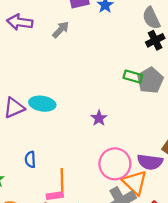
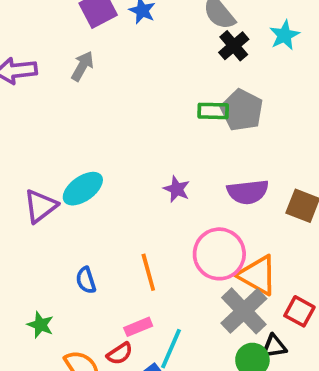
cyan ellipse: (42, 104) -> (83, 189), turned -30
purple semicircle: (150, 162) -> (248, 192), moved
orange line: (62, 180) -> (148, 272), moved

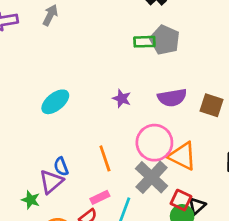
purple triangle: (40, 206) -> (51, 182), moved
gray cross: (244, 311) -> (152, 177), moved
red square: (299, 311) -> (181, 200), moved
black triangle: (274, 346) -> (197, 206), turned -30

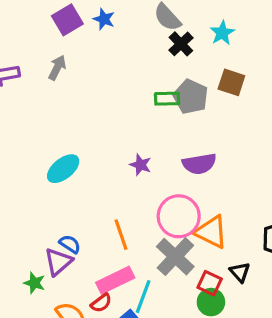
brown square: (212, 105) -> (231, 82), moved
blue semicircle: (61, 166) -> (70, 244), turned 144
pink rectangle: (100, 197) -> (115, 280), size x1.6
black triangle: (197, 206) -> (240, 272), moved, turned -30

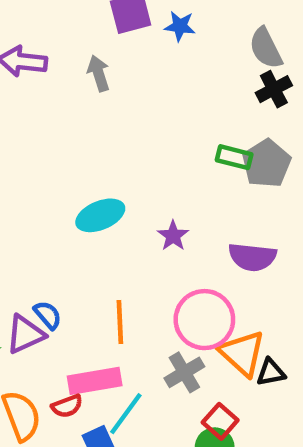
blue star: (104, 19) -> (180, 26), turned -30
gray arrow: (57, 68) -> (99, 73), turned -60
cyan ellipse: (63, 169) -> (100, 215), moved
gray cross: (175, 257) -> (184, 372), size x0.7
black triangle: (240, 272) -> (271, 372), moved, turned 45

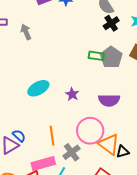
gray arrow: (99, 73) -> (26, 32), moved
gray cross: (184, 372) -> (72, 152), moved

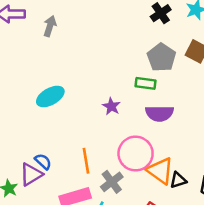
gray arrow: (26, 32) -> (50, 26), turned 42
green rectangle: (96, 56) -> (146, 83), moved
cyan ellipse: (38, 88) -> (50, 96), moved

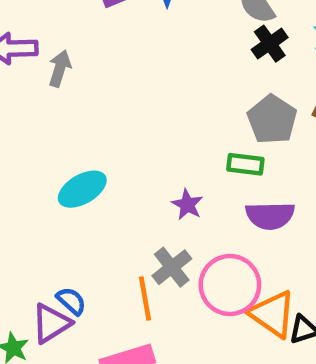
gray arrow: (50, 26) -> (60, 68), moved
gray cross: (112, 182) -> (172, 267), moved

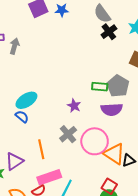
gray pentagon: (272, 120) -> (118, 86), moved
orange line: (145, 299) -> (41, 149), moved
blue semicircle: (71, 301) -> (22, 117), moved

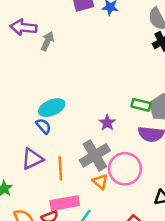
gray cross: (68, 134) -> (95, 155), size x1.4
orange triangle: (114, 154) -> (100, 182), moved, size x0.6
purple triangle: (14, 161) -> (32, 159), moved

